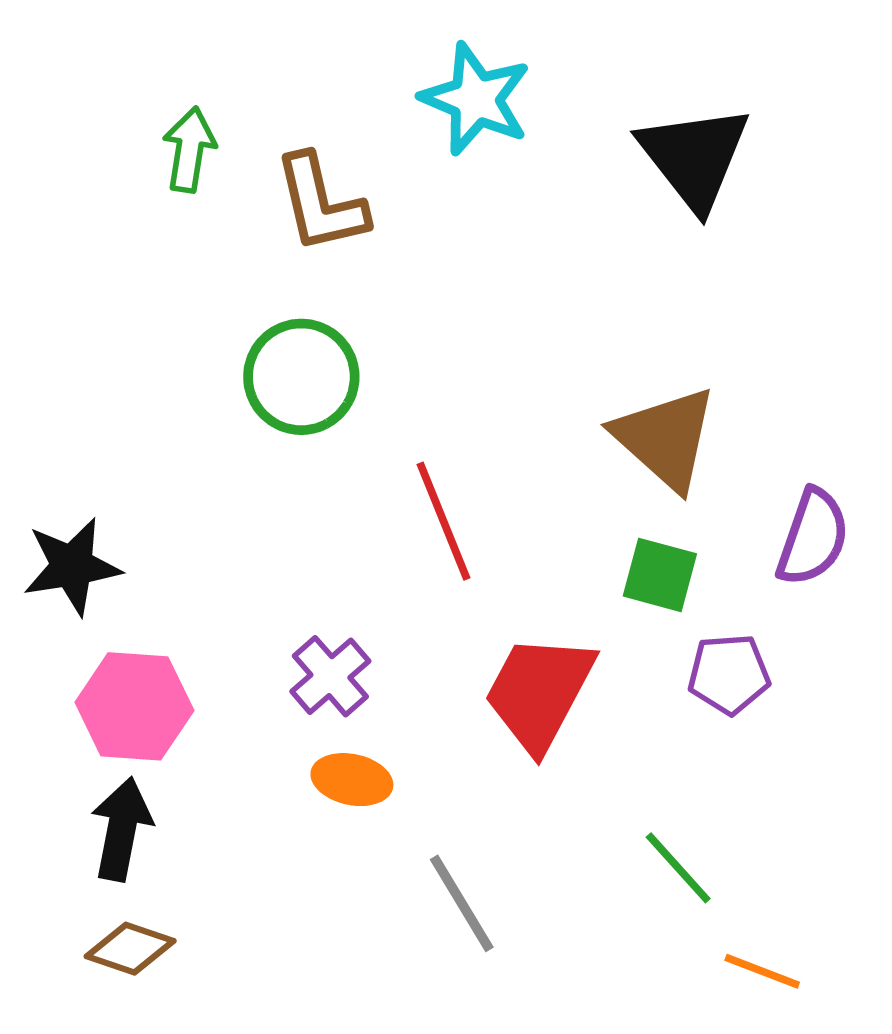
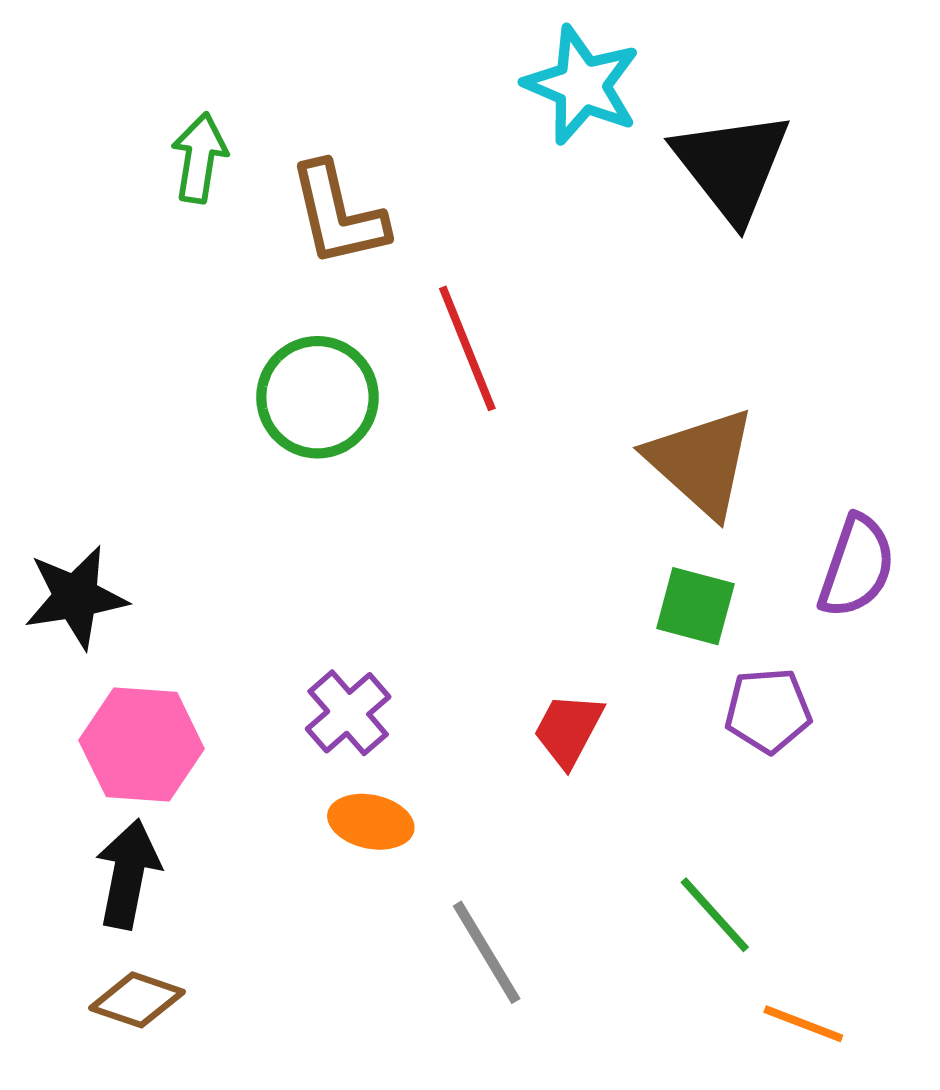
cyan star: (476, 99) -> (582, 85), moved
red line: (443, 521) -> (467, 348), moved
red trapezoid: (539, 692) -> (568, 730), size x0.6

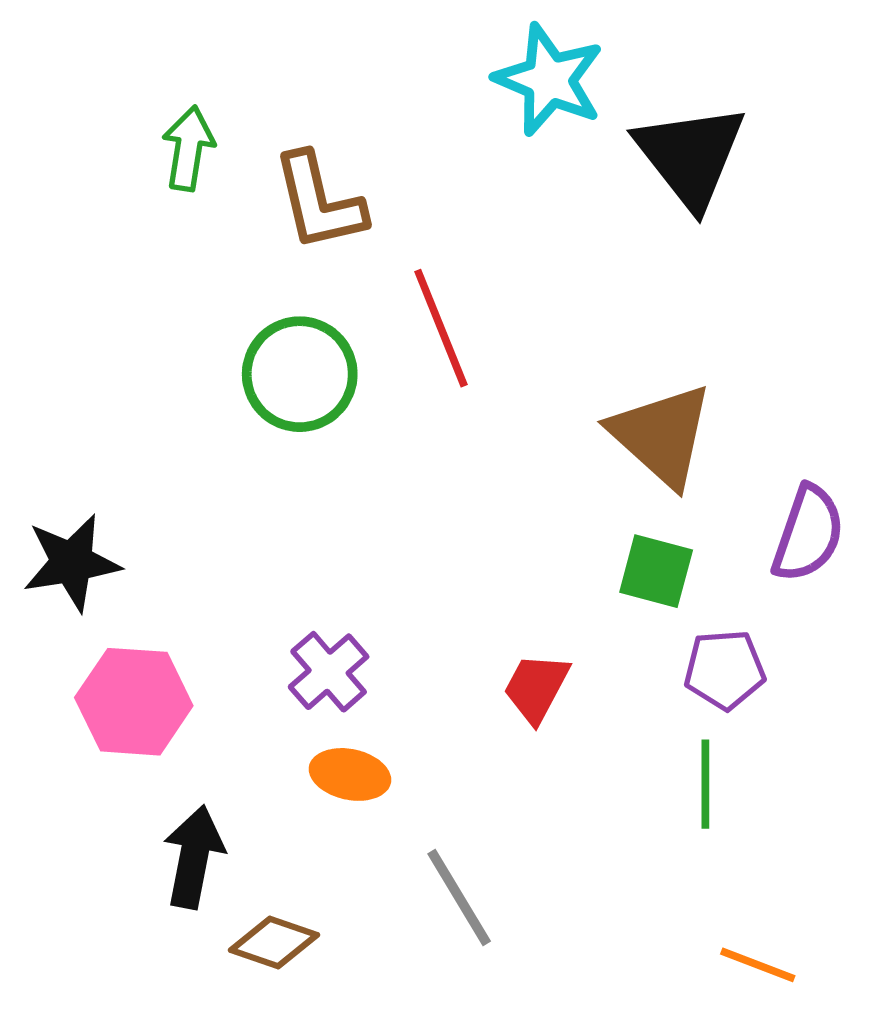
black arrow: (128, 874) -> (194, 857), moved
green line: (715, 915) -> (705, 784), moved, turned 42
brown diamond: (137, 1000) -> (274, 942), moved

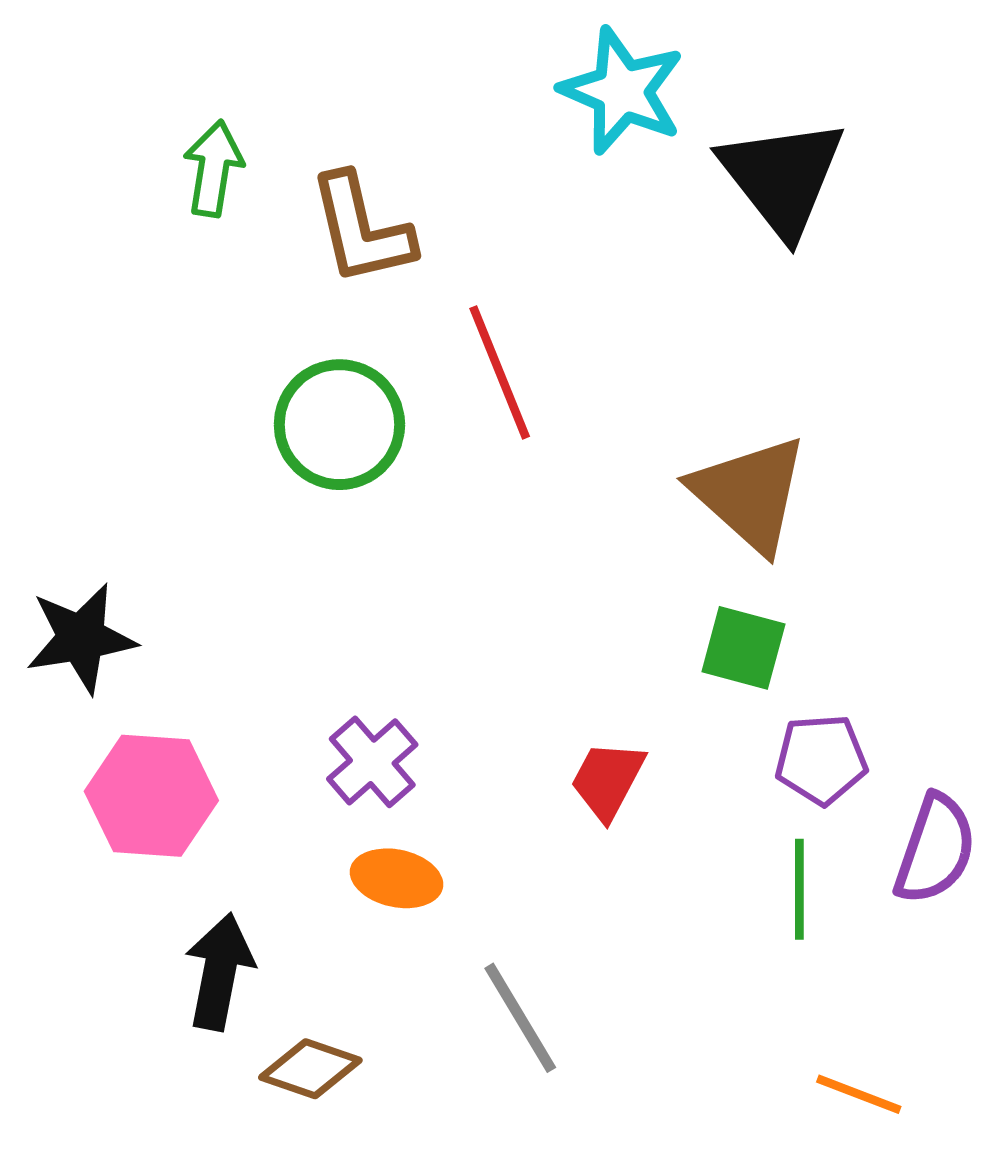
purple semicircle: (808, 534) -> (935, 849), moved

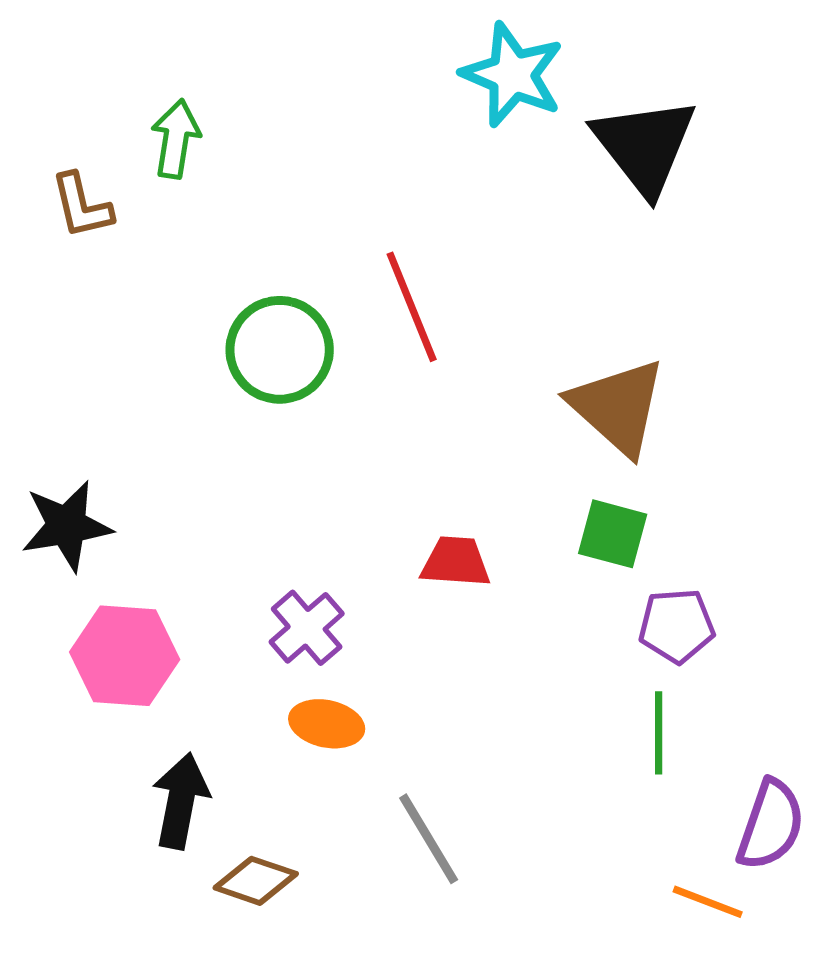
brown L-shape: (361, 229) -> (82, 206), moved, size x0.7
red trapezoid: (608, 780) -> (456, 562), moved, turned 66
purple semicircle: (935, 849) -> (771, 825), moved

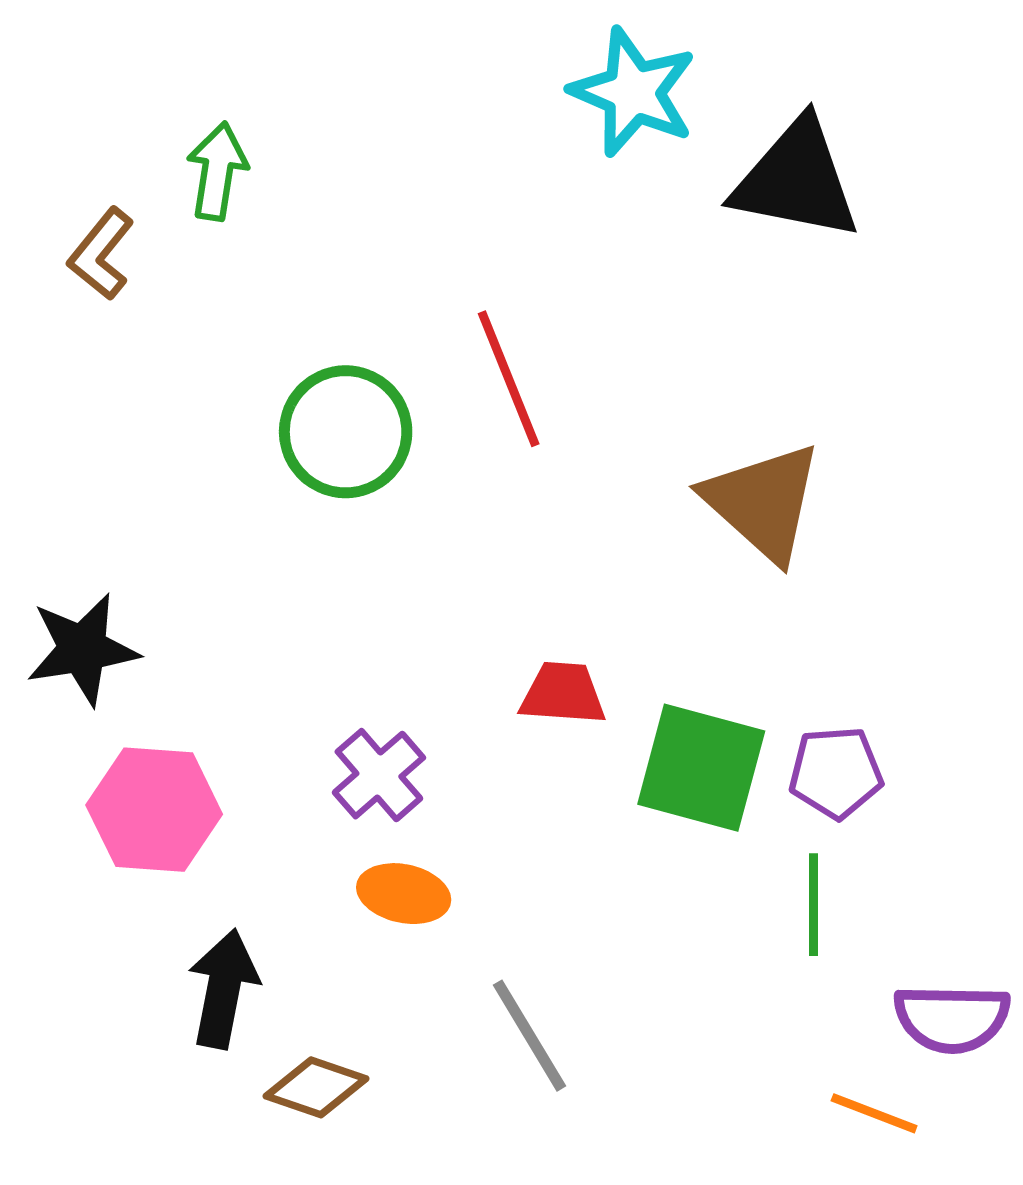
black triangle: (645, 146) -> (796, 180), turned -41
brown L-shape: (82, 206) -> (101, 254), turned 52
green square: (613, 534) -> (701, 768), moved, size x1.5
purple semicircle: (771, 825) -> (952, 1018), turned 72

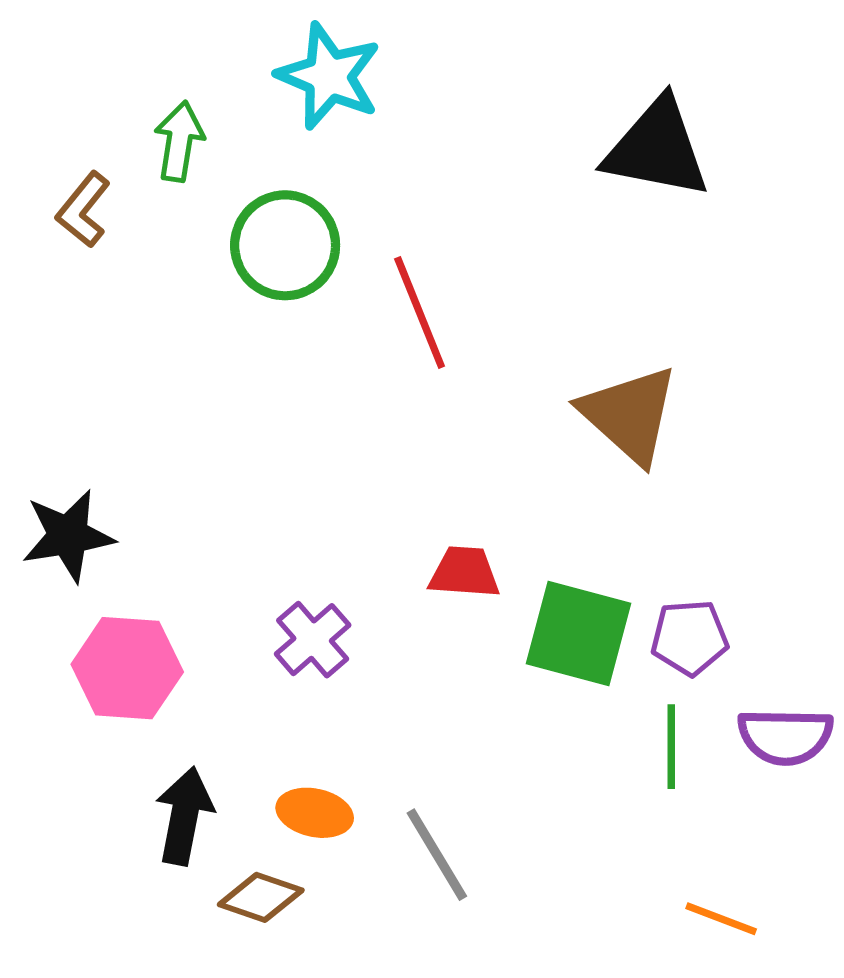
cyan star: (633, 92) -> (329, 76), moved
green circle: (346, 432) -> (285, 245), moved
orange ellipse: (404, 894) -> (315, 813), moved
purple semicircle: (952, 1018) -> (785, 736), moved

